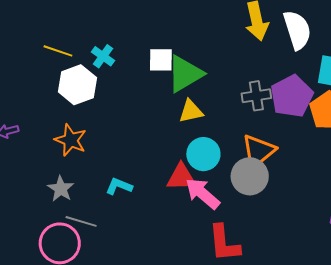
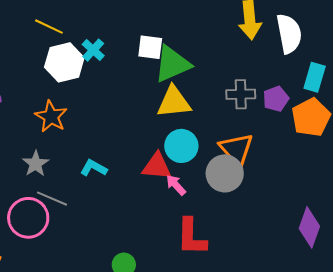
cyan cross: (103, 56) -> (93, 50), moved
purple pentagon: (292, 96) -> (276, 99), size x0.6
yellow triangle: (191, 111) -> (174, 102), size x1.4
orange triangle: (259, 151) -> (236, 149), turned -39
pink arrow: (203, 194) -> (176, 185), size x0.6

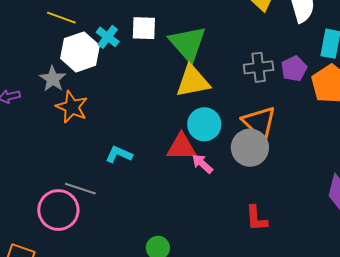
white square: (150, 47) -> (144, 28), moved
green triangle: (172, 64) -> (188, 44), turned -42
gray star: (36, 164) -> (53, 79), moved
red L-shape: (191, 237) -> (256, 218), moved, size x0.7

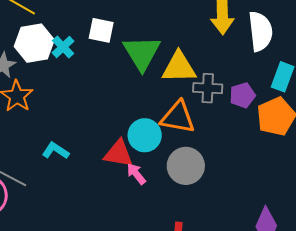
cyan cross: (108, 37) -> (63, 47), moved
yellow triangle: (193, 81) -> (179, 67), moved
orange triangle: (259, 123) -> (178, 117), moved, turned -42

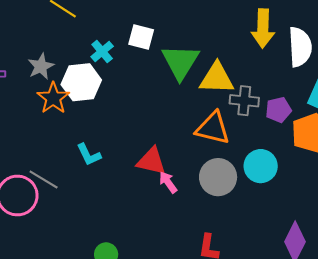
white hexagon: (34, 43) -> (81, 82), moved
cyan circle: (145, 135) -> (261, 166), moved
cyan L-shape: (56, 151) -> (89, 155), turned -152

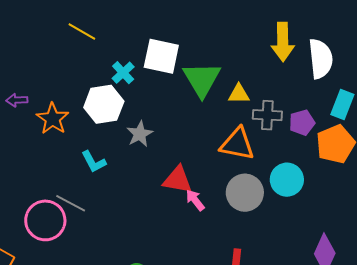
white square: (141, 37) -> (161, 56), size x1.4
gray star: (41, 66) -> (140, 134), moved
yellow triangle: (217, 78) -> (239, 94), size x0.6
orange star: (53, 98) -> (53, 119), moved
cyan L-shape: (89, 155) -> (94, 162), moved

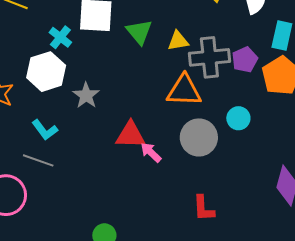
green triangle: (202, 79) -> (139, 32), size x0.7
gray cross: (267, 115) -> (209, 57), size x1.4
cyan circle: (287, 180) -> (238, 118), size x0.7
gray line: (71, 203) -> (38, 160), moved

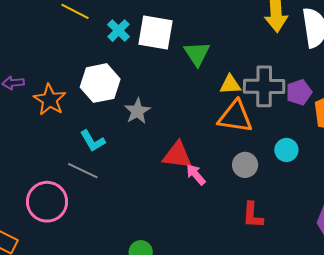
cyan cross: (60, 37) -> (119, 31), moved
yellow triangle: (178, 41) -> (230, 84), moved
gray circle: (199, 137) -> (245, 165), size x0.7
red L-shape: (204, 208) -> (253, 215), moved

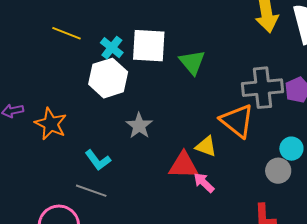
white hexagon: (100, 83) -> (108, 78), moved
yellow triangle: (230, 84) -> (206, 146), moved, turned 30
orange triangle: (235, 117) -> (237, 121), turned 36
gray circle: (245, 165) -> (278, 171), moved

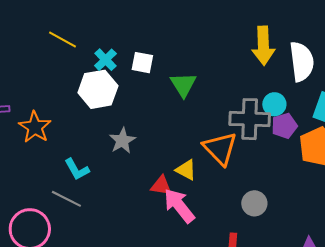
white square: (149, 46) -> (142, 63), size x0.6
cyan circle: (291, 149) -> (274, 104), moved
red triangle: (183, 165) -> (161, 186), size x0.7
pink arrow: (204, 183) -> (179, 206), size x1.6

